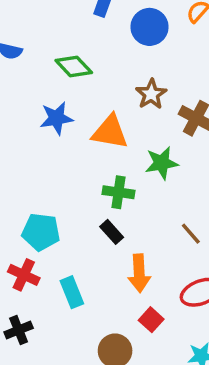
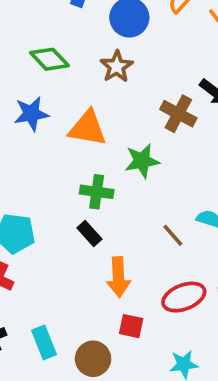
brown star: (151, 94) -> (117, 67), moved
cyan rectangle: (72, 292) -> (44, 342), moved
red square: (151, 320) -> (131, 326), turned -30

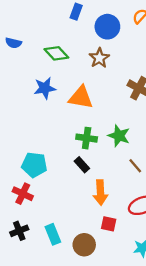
green star: (142, 161) -> (119, 136), moved, turned 30

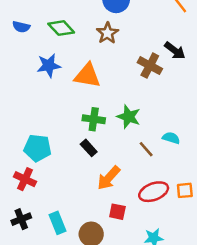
blue semicircle: (13, 43) -> (21, 27), moved
orange arrow: (100, 193) -> (109, 178), turned 45

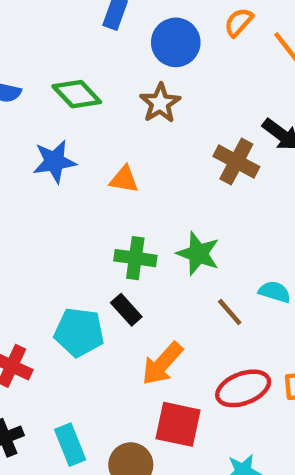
orange triangle: (87, 76) -> (124, 179), size x0.6
cyan pentagon: (37, 148) -> (79, 332), moved
red square: (117, 212) -> (178, 424), size x1.5

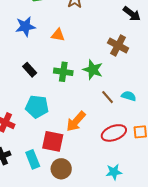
brown cross: (236, 161) -> (118, 45), moved
cyan semicircle: (275, 292) -> (129, 96), moved
black rectangle: (126, 310) -> (30, 70), moved
red square: (178, 424) -> (53, 141), moved

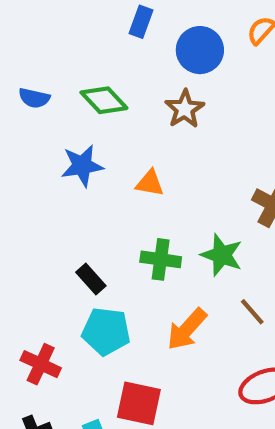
black rectangle: (30, 70) -> (91, 279), moved
orange arrow: (76, 121) -> (187, 329), moved

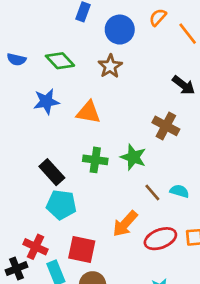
orange triangle: (150, 183) -> (88, 112), size x1.4
black rectangle: (91, 279) -> (52, 172), size x1.4
orange arrow: (187, 329) -> (125, 224), moved
red cross: (41, 364) -> (36, 247), moved

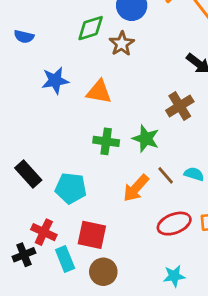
green diamond: (60, 61) -> (91, 28), moved, turned -64
brown cross: (166, 126) -> (180, 106), turned 30
black rectangle: (52, 172) -> (28, 174), moved
orange arrow: (125, 224) -> (136, 188), moved

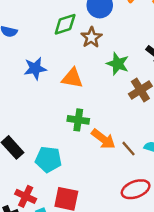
green star: (146, 139) -> (118, 64), moved
orange arrow: (136, 188) -> (103, 139), moved, turned -95

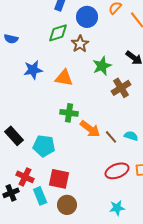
green star: (118, 64) -> (102, 66), turned 30

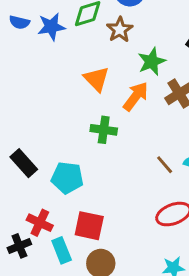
blue star: (33, 70) -> (51, 27), moved
orange triangle: (64, 78) -> (96, 79), turned 36
orange arrow: (90, 129) -> (136, 96), moved, turned -90

